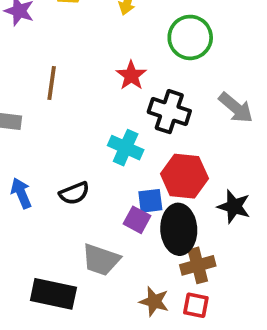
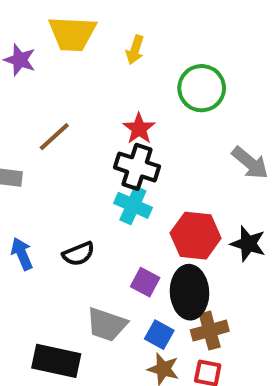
brown line: (52, 83) -> (54, 137), turned 40
black cross: (169, 112) -> (137, 167), moved
blue square: (150, 201) -> (159, 335), moved, turned 36
black star: (234, 207) -> (248, 244), moved

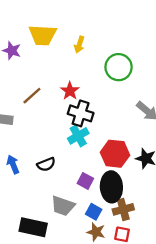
red star: (139, 129) -> (70, 91), moved
cyan cross: (133, 205) -> (78, 136), turned 36

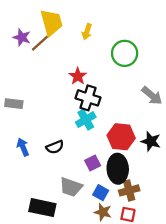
yellow trapezoid: (43, 35) -> (51, 23), turned -108
brown line: (32, 96) -> (40, 43), moved
purple square: (85, 181) -> (93, 163), turned 35

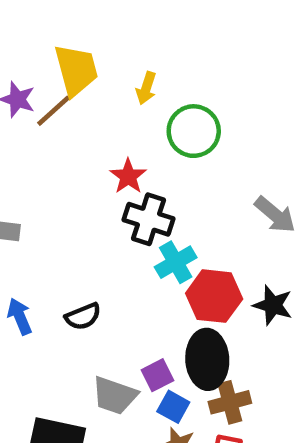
green circle: (125, 53) -> (194, 131), moved
cyan cross: (86, 120) -> (176, 262), moved
purple square: (93, 163) -> (158, 375), moved

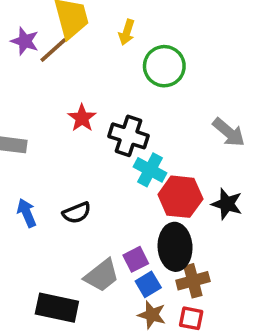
red star: (128, 176) -> (82, 118), moved
cyan cross: (176, 262) -> (150, 170), turned -32
gray trapezoid: (115, 396) -> (102, 275), turned -57
blue square: (173, 407) -> (148, 284), turned 30

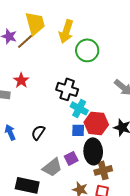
yellow arrow: (127, 32) -> (66, 31), size x1.6
red star: (82, 118) -> (21, 80), moved
black semicircle: (77, 213) -> (38, 132), turned 147
blue square: (148, 284) -> (78, 130), moved, turned 32

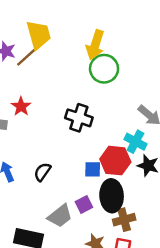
yellow arrow: (66, 31) -> (95, 45), moved
cyan cross: (79, 108) -> (135, 142), moved

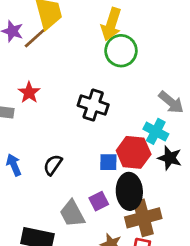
gray trapezoid: (60, 216) -> (72, 214), turned 100
brown cross: (124, 220) -> (143, 218), size x1.4

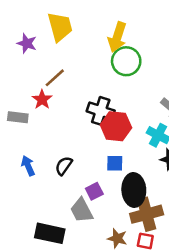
brown line: (35, 38) -> (55, 78), moved
red hexagon: (134, 152) -> (116, 126), moved
purple square: (99, 201) -> (94, 191), moved

